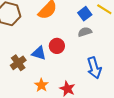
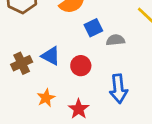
blue square: (85, 14) -> (93, 28), moved
red circle: (57, 46) -> (81, 66), moved

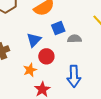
blue triangle: (51, 56) -> (34, 40), moved, turned 42
orange star: (46, 98) -> (30, 70), moved

